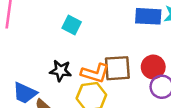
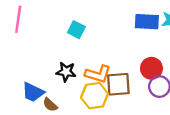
brown square: (117, 68) -> (118, 84), moved

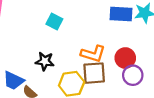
orange L-shape: (98, 74) -> (93, 54), moved

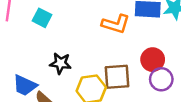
cyan square: (54, 21) -> (42, 18), moved
orange L-shape: (93, 54) -> (116, 24), moved

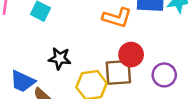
red circle: (153, 60) -> (131, 55), moved

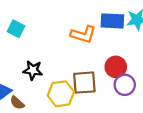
red circle: (131, 55) -> (116, 67), moved

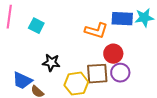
red circle: (116, 67) -> (113, 54), moved
purple circle: (125, 85) -> (120, 73), moved

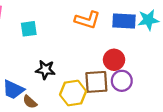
cyan square: (36, 26) -> (29, 29), turned -35
orange L-shape: (96, 31) -> (87, 20), moved

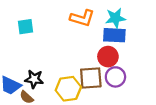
cyan star: (148, 20) -> (115, 18), moved
blue rectangle: (124, 21) -> (114, 35), moved
black star: (45, 70) -> (34, 79), moved

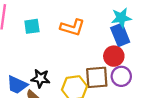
orange L-shape: (82, 18) -> (72, 27), moved
blue rectangle: (114, 35) -> (120, 35), turned 65

